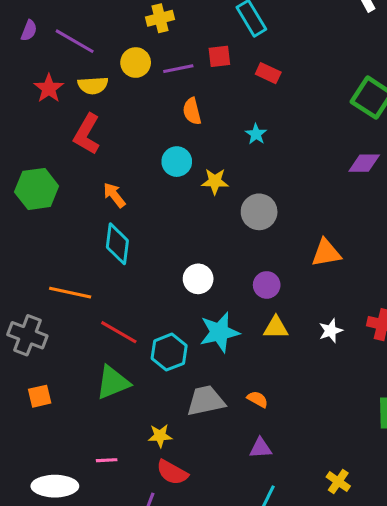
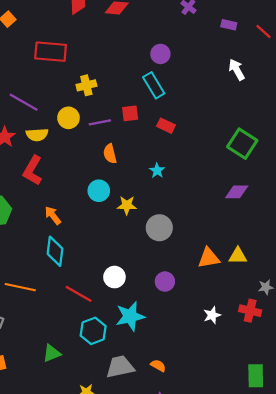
yellow triangle: (276, 328) -> (238, 256), moved
red line: (119, 332) -> (79, 294), moved
green triangle: (113, 382) -> (52, 353), size x0.7

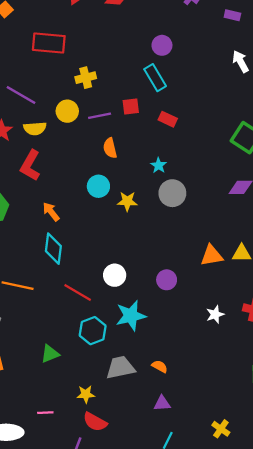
gray circle: (159, 228) -> (172, 193), moved

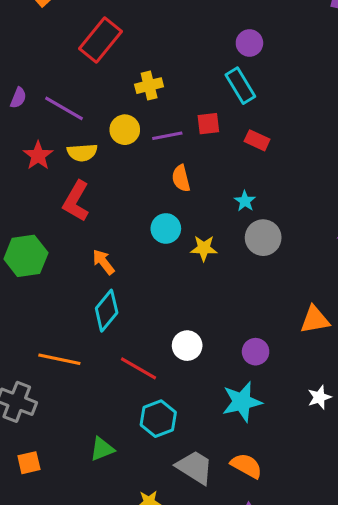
red rectangle: (49, 43) -> (100, 40), turned -56
cyan diamond: (53, 249) -> (107, 311), turned 32
cyan star: (131, 316) -> (242, 402), moved
orange semicircle: (160, 366) -> (246, 466), size x1.5
gray trapezoid: (120, 368) -> (195, 467), turned 44

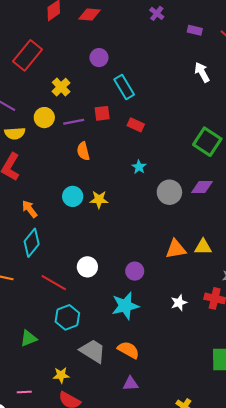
purple circle: (249, 43) -> (99, 58), moved
yellow cross: (149, 86) -> (61, 87), turned -30
cyan star: (245, 201) -> (139, 167), moved
cyan circle: (166, 228) -> (73, 196), moved
gray circle: (263, 238) -> (169, 192), moved

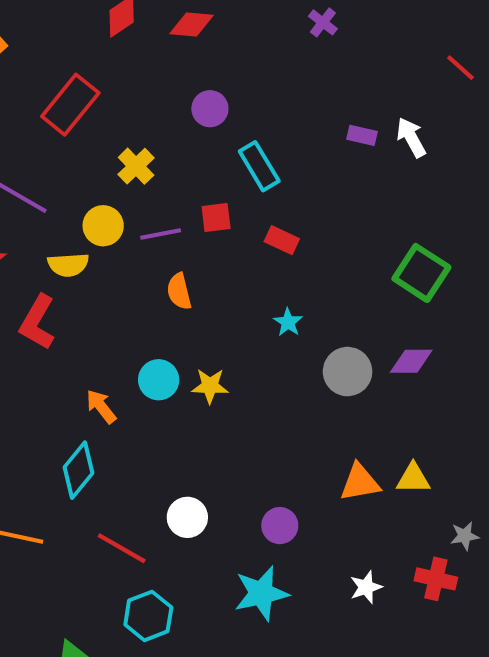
purple rectangle: (195, 30) -> (362, 135), moved
yellow semicircle: (15, 133) -> (68, 265), moved
orange arrow: (30, 209) -> (101, 406), moved

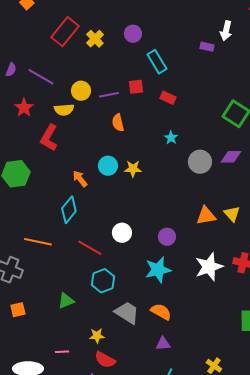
white arrow: (411, 137) -> (226, 31), moved, turned -138
yellow cross: (136, 166) -> (95, 39), moved
yellow triangle: (413, 478) -> (232, 214), turned 48
white star: (366, 587) -> (209, 267), size x1.8

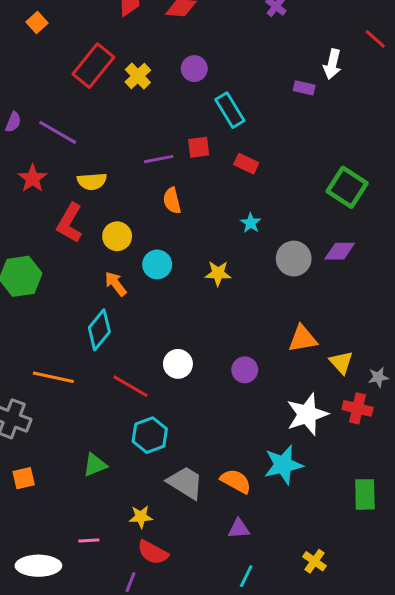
yellow circle: (81, 91) -> (117, 236), moved
yellow star: (133, 169) -> (218, 273), moved
yellow triangle: (232, 214) -> (341, 362), moved
cyan star: (158, 270) -> (283, 465), moved

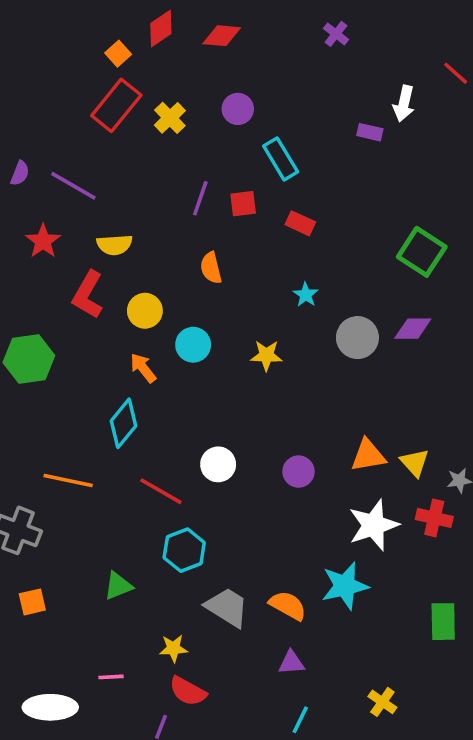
orange square: (37, 23) -> (118, 54), moved
purple line: (159, 159) -> (200, 198), moved, turned -60
orange triangle: (303, 339) -> (368, 455), moved

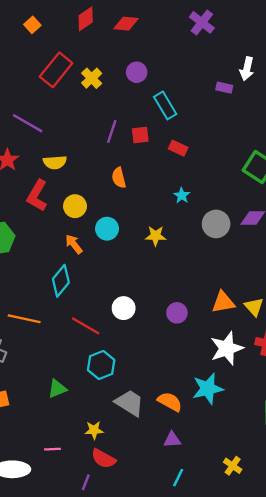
purple cross: (336, 34) -> (202, 22), size x1.5
orange square: (118, 54) -> (32, 25), moved

